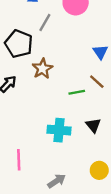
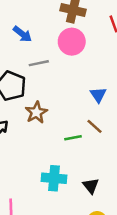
gray line: (45, 22) -> (39, 63), turned 48
black triangle: (93, 125) -> (91, 186), moved

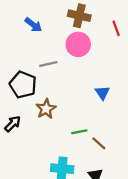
blue arrow: (22, 34) -> (33, 25), moved
brown line: (94, 126) -> (99, 143), moved

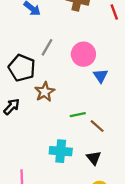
pink circle: (78, 44) -> (83, 54), moved
gray line: (48, 64) -> (47, 47), turned -48

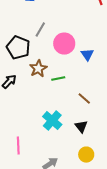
pink circle: (83, 54) -> (64, 44), moved
green line: (78, 115) -> (58, 79), moved
cyan cross: (61, 151) -> (52, 121), turned 36

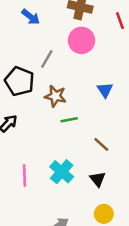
pink circle: (64, 44) -> (81, 40), moved
brown star: (38, 69) -> (55, 96), moved, turned -30
pink line: (18, 146) -> (24, 175), moved

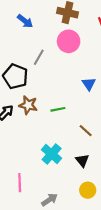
brown star: (55, 96) -> (28, 105), moved
pink line: (24, 175) -> (20, 183), moved

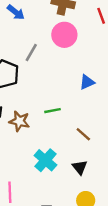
blue triangle: (89, 84) -> (87, 82), turned 40
brown star: (28, 105) -> (19, 121), moved

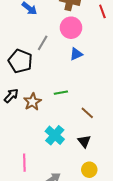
blue triangle: (87, 82) -> (76, 54), moved
brown star: (19, 121) -> (32, 102), turned 30

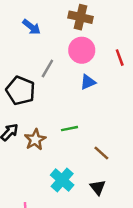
red line: (102, 11) -> (120, 58), moved

